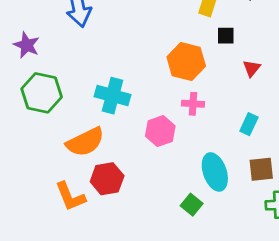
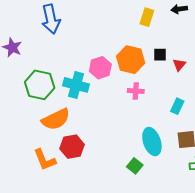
black square: (226, 36) -> (160, 55), moved
green hexagon: (42, 93) -> (40, 85), moved
pink hexagon: (160, 131) -> (100, 68), moved

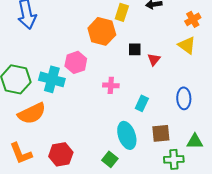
orange hexagon: (131, 60) -> (102, 31), moved
cyan rectangle: (177, 106) -> (142, 103), moved
red hexagon: (72, 147) -> (61, 154), moved

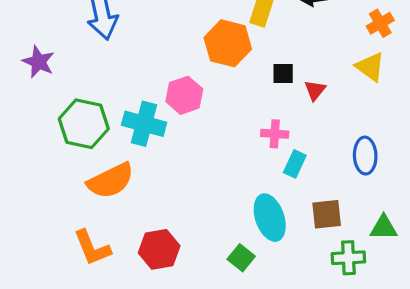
pink cross: (111, 85) -> (275, 134), moved

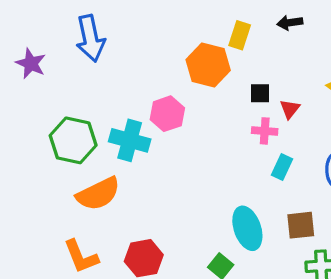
purple star: (39, 62) -> (31, 63), moved
pink cross: (275, 134) -> (265, 131), moved
cyan rectangle: (295, 164) -> (282, 167), moved

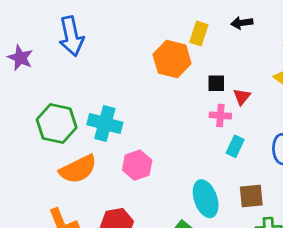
pink hexagon: (167, 114) -> (137, 165), moved

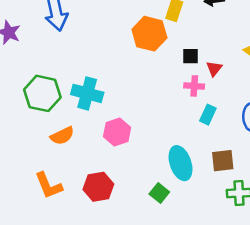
orange semicircle: (78, 169) -> (62, 136), size x0.7

